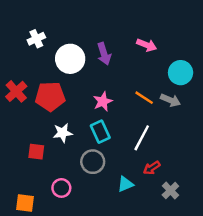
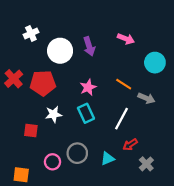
gray arrow: (170, 100) -> (146, 98), moved
gray circle: (93, 162) -> (77, 153), moved

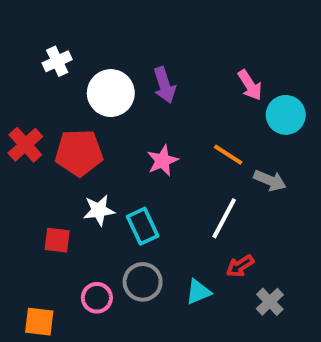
pink arrow: (126, 39) -> (250, 85), moved, turned 35
cyan rectangle: (86, 113) -> (143, 226), moved

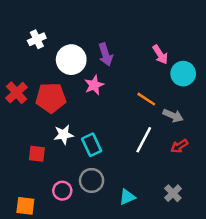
pink star: (162, 161) -> (94, 85), moved
red arrow: (240, 266) -> (179, 146), moved
cyan triangle: (198, 292) -> (127, 197), moved

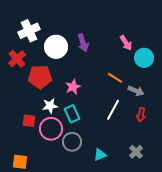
white cross: (37, 39) -> (29, 31), size x1.5
pink star: (94, 85) -> (73, 87), moved
red cross: (16, 93) -> (17, 59), moved
red arrow: (179, 146) -> (141, 115), turned -48
pink circle: (62, 191) -> (51, 129), moved, size x1.5

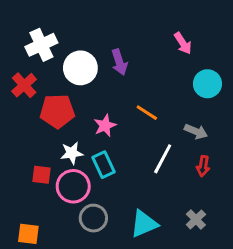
pink arrow: (126, 43) -> (183, 43), moved
orange line: (115, 78) -> (147, 113), moved
gray circle: (72, 142) -> (93, 218), moved
cyan triangle: (100, 155) -> (144, 224), size x1.5

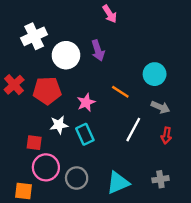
pink arrow: (183, 43) -> (110, 14), moved
cyan circle: (207, 84) -> (155, 74), moved
red cross: (24, 85) -> (14, 85), moved
pink circle: (73, 186) -> (46, 167), moved
gray cross: (196, 219) -> (160, 179), turned 35

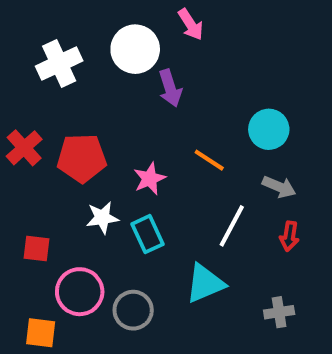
white circle: (66, 55) -> (135, 49), moved
red square: (34, 143) -> (37, 248), moved
cyan triangle: (118, 183) -> (205, 283), moved

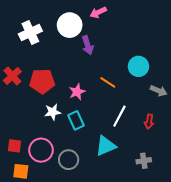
pink arrow: (191, 24) -> (98, 12), turned 98
gray arrow: (279, 187) -> (159, 91), moved
red square: (37, 248) -> (15, 146), moved

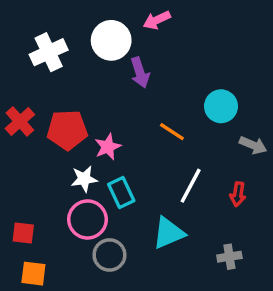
pink star: (77, 92) -> (108, 147), moved
pink circle: (41, 150) -> (87, 219), moved

